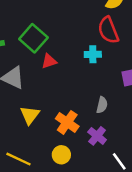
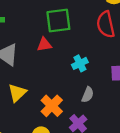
green square: (33, 38) -> (58, 20), moved, turned 32
cyan cross: (93, 54) -> (80, 63), moved, turned -35

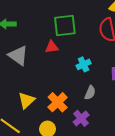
yellow triangle: (17, 93) -> (26, 100), moved

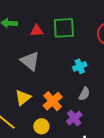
red triangle: (52, 47) -> (37, 31), moved
gray triangle: (18, 55) -> (30, 61), moved

